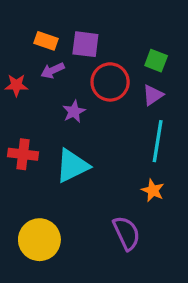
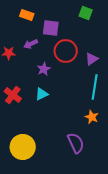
orange rectangle: (46, 41) -> (27, 15), moved
green square: (156, 61) -> (86, 13), moved
red cross: (23, 154) -> (13, 95), turned 30
cyan triangle: (72, 166) -> (42, 94), moved, size x0.6

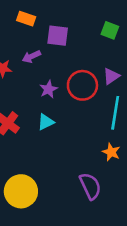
green square: (86, 13) -> (110, 30), moved
red circle: (66, 51) -> (82, 85), moved

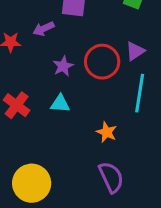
cyan triangle: (46, 122) -> (60, 104), turned 30
orange star: (111, 152) -> (107, 132), moved

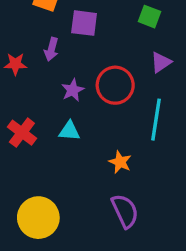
purple arrow: (44, 29) -> (51, 49), turned -50
purple triangle: (135, 51) -> (161, 62), moved

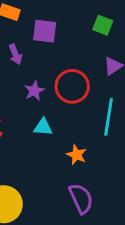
purple arrow: (51, 49) -> (15, 54), turned -36
cyan triangle: (69, 131) -> (43, 127), moved

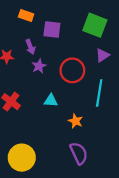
green square: (103, 25) -> (95, 25), size x1.6
purple star: (34, 91) -> (39, 66), moved

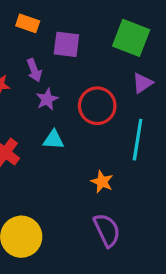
cyan triangle: (51, 101) -> (54, 140), moved

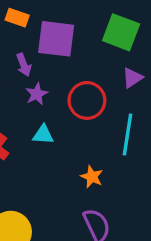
purple square: (66, 44) -> (56, 39), size x1.4

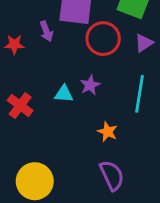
purple star: (37, 94) -> (90, 85), moved
red circle: (87, 100) -> (103, 39), moved

